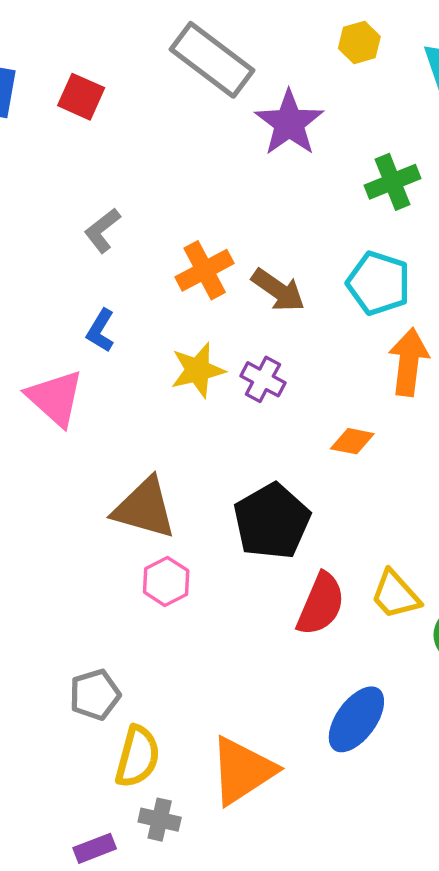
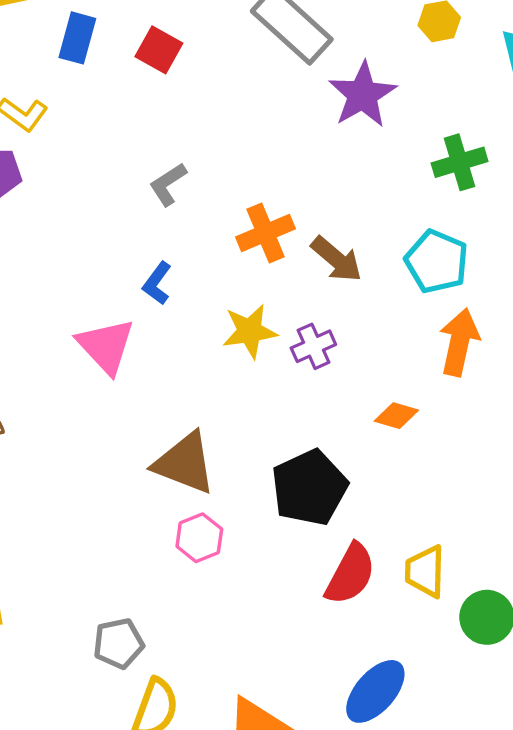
purple cross: (263, 379) -> (313, 346), turned 33
yellow trapezoid: (395, 595) -> (425, 571), turned 38

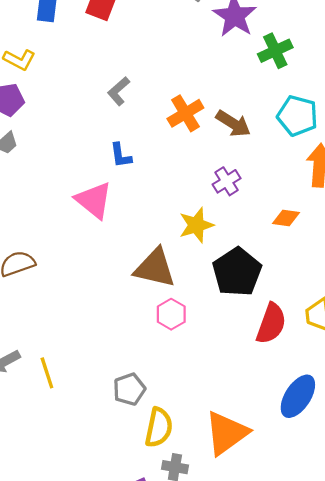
green cross: (460, 162) -> (275, 51), moved
blue L-shape: (157, 283) -> (121, 155), turned -36
yellow star: (250, 331) -> (196, 225), moved

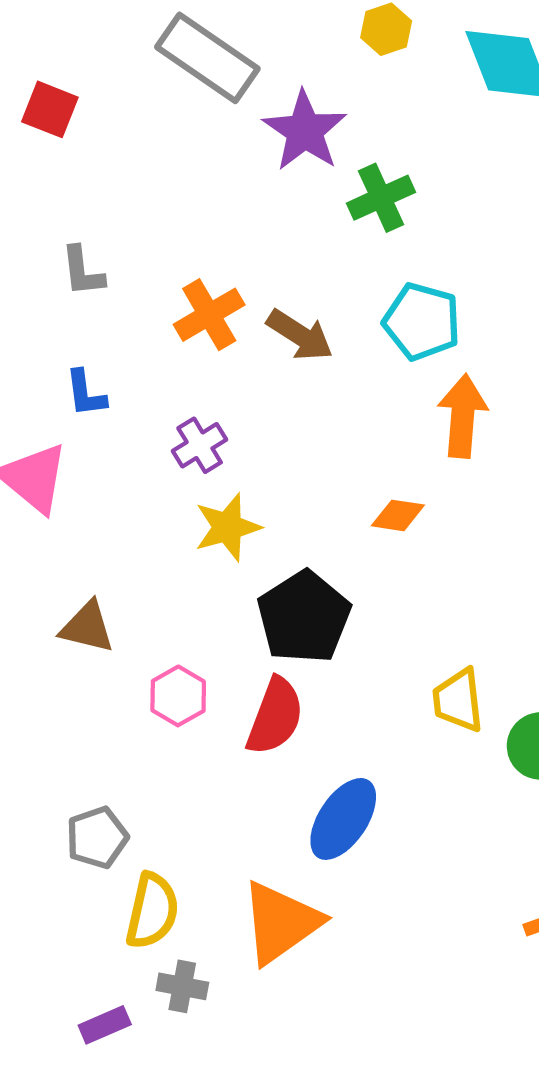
gray L-shape: (119, 91) -> (83, 271), turned -56
purple cross: (227, 181) -> (200, 445), moved
brown triangle: (155, 268) -> (87, 627), moved, size x0.7
red semicircle: (271, 324) -> (275, 716), moved
blue ellipse: (298, 396) -> (343, 819), moved

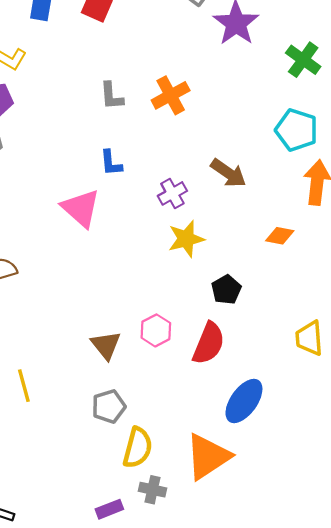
green cross: (381, 198) -> (303, 60), moved, turned -32
orange cross: (209, 315) -> (171, 95), moved
brown arrow: (300, 335) -> (228, 173), moved
black pentagon: (304, 617) -> (226, 290), size x0.6
brown triangle: (87, 627) -> (106, 345), moved, turned 36

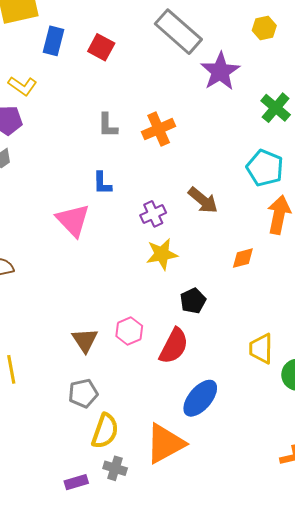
orange diamond: (280, 236) -> (243, 258), turned -30

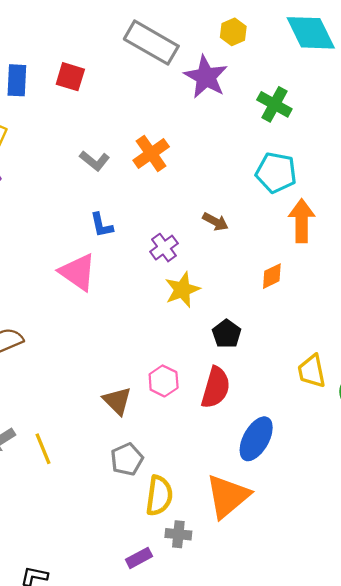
yellow hexagon: (264, 28) -> (233, 32), moved
gray L-shape: (108, 125) -> (95, 161), turned -40
brown arrow: (203, 200) -> (215, 222), size x0.7

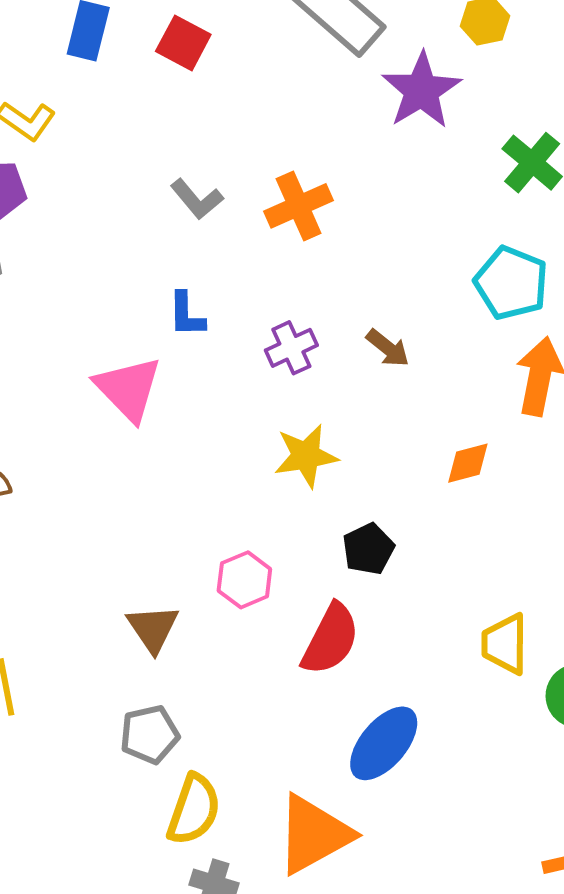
purple cross: (164, 248) -> (291, 348), moved
pink hexagon: (164, 381) -> (244, 580), moved

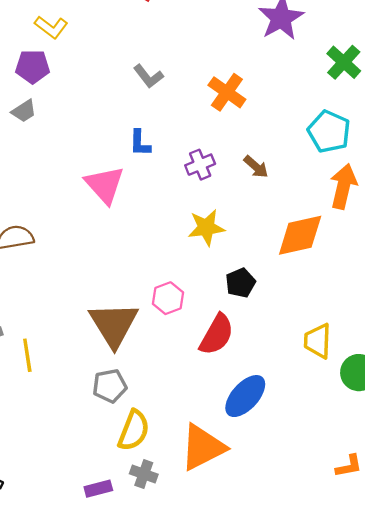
orange cross: (299, 206) -> (227, 92), moved, turned -33
orange diamond: (468, 463) -> (300, 235), size x1.8
brown triangle: (153, 628) -> (114, 324), size x1.6

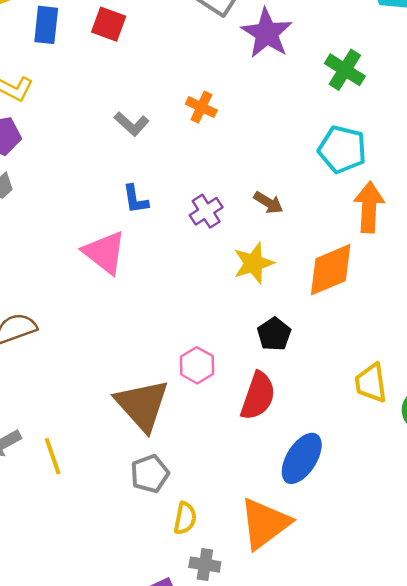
orange cross: (227, 92) -> (201, 107), moved, size x0.7
yellow star: (206, 228) -> (254, 263), moved
yellow semicircle: (134, 430) -> (185, 518), size x0.7

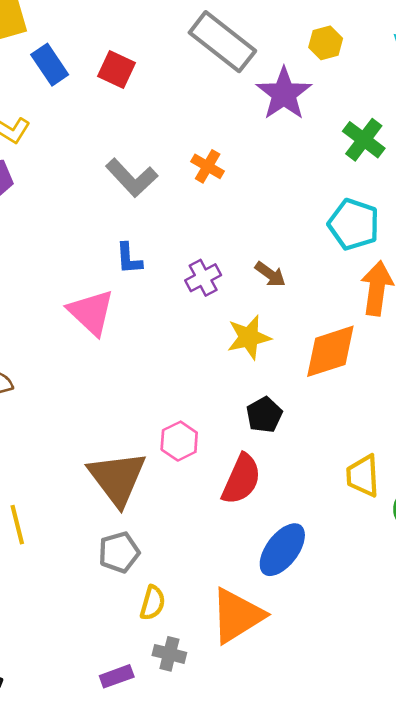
blue rectangle: (46, 25) -> (50, 65), turned -45
gray L-shape: (132, 124) -> (132, 178), size x1.4

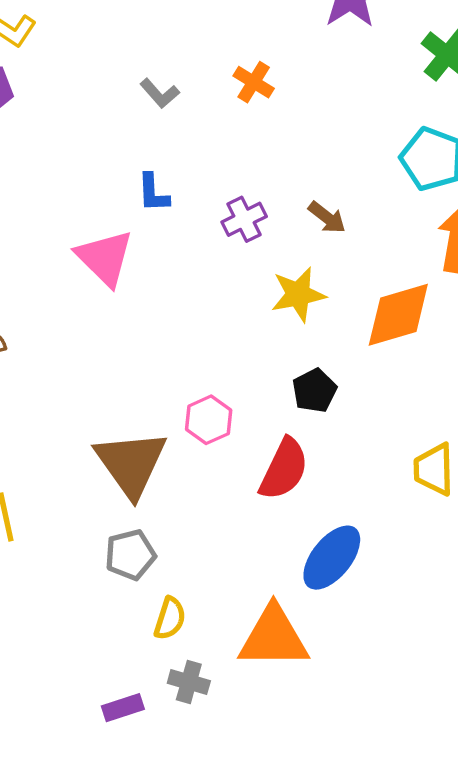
gray L-shape: (132, 178) -> (160, 93), size x0.6
orange triangle: (237, 616) -> (274, 637), turned 30

